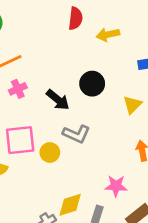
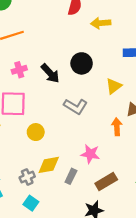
pink cross: (18, 89) -> (19, 70), moved
gray L-shape: (76, 134) -> (76, 106), moved
yellow circle: (50, 152) -> (36, 132), moved

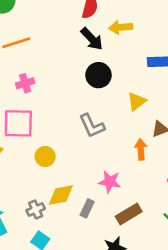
black arrow: (50, 73) -> (92, 39), moved
gray L-shape: (76, 106) -> (92, 126), turned 35

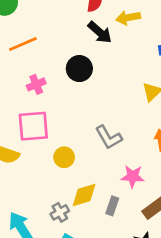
black circle: (99, 75) -> (79, 69), moved
gray L-shape: (92, 126) -> (109, 137), moved

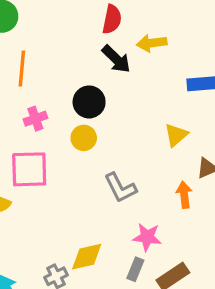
orange line: (23, 44) -> (22, 68), turned -64
yellow circle: (64, 157) -> (84, 138), moved
gray rectangle: (112, 206) -> (135, 269), moved

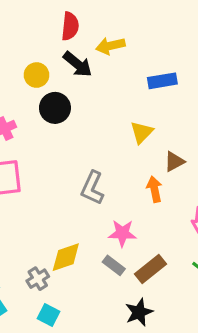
yellow circle: (84, 138) -> (36, 75), moved
gray L-shape: (120, 188) -> (92, 188), turned 56
gray rectangle: (135, 269) -> (114, 265), turned -70

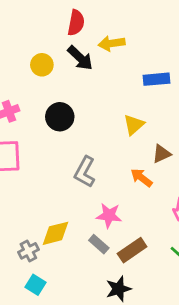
black circle: (55, 108) -> (60, 117), moved
orange arrow: (154, 189) -> (141, 178), turned -45

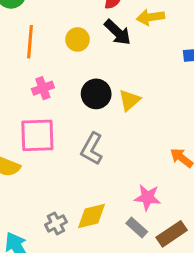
yellow triangle: (134, 125) -> (129, 100), moved
gray L-shape: (85, 172) -> (92, 149), moved
gray cross: (28, 251) -> (56, 223), moved

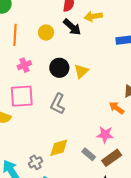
pink star: (147, 197) -> (105, 135), moved
gray cross: (56, 223) -> (36, 162), moved

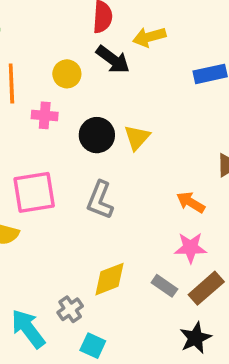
pink cross: (24, 65) -> (45, 115), moved, turned 32
orange arrow: (117, 108) -> (191, 202), moved

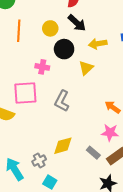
yellow arrow: (149, 37) -> (98, 44), moved
pink cross: (45, 115) -> (42, 67), moved
black circle: (97, 135) -> (64, 49), moved

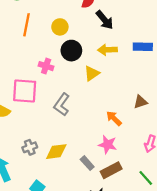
black arrow: (77, 23) -> (105, 20), moved
gray cross: (39, 160) -> (30, 147), moved

